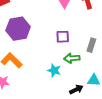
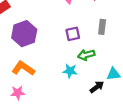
gray rectangle: (91, 45) -> (102, 27), moved

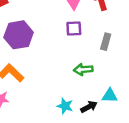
purple square: (73, 34) -> (74, 28), moved
cyan star: (70, 71) -> (65, 106), moved

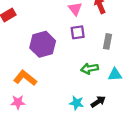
purple hexagon: (19, 35) -> (43, 44), moved
cyan triangle: (110, 96) -> (115, 75), moved

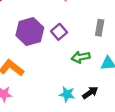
purple square: (78, 32) -> (59, 32), moved, turned -32

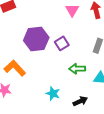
cyan star: (67, 94) -> (53, 93), moved

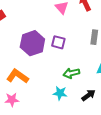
purple square: (62, 43) -> (58, 42), turned -32
green arrow: (77, 69) -> (71, 73), moved

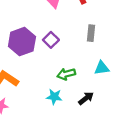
purple square: (58, 42) -> (51, 40), turned 32

